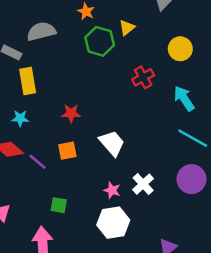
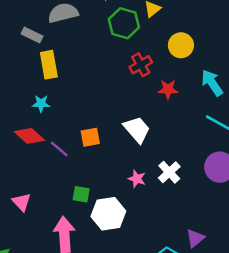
yellow circle: (180, 49) -> (181, 45), moved
red cross: (143, 77) -> (141, 65), moved
red star: (71, 113) -> (168, 89), moved
white hexagon: (113, 223) -> (108, 214), moved

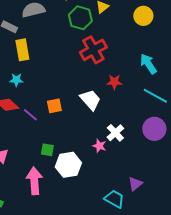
yellow circle: (181, 45) -> (143, 16), moved
red cross: (141, 65) -> (93, 50), size x1.5
red star: (168, 89) -> (114, 82), moved
pink star: (137, 179) -> (99, 146), moved

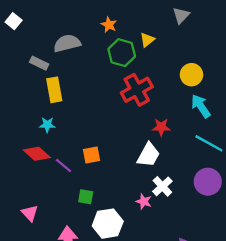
yellow circle: (143, 16) -> (191, 75), moved
white trapezoid: (90, 100) -> (148, 155), moved, turned 70
green square: (47, 150) -> (86, 197), moved

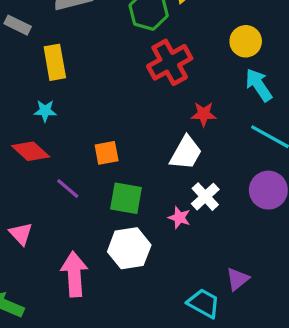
gray rectangle: (39, 63) -> (18, 25), moved
purple line: (64, 165) -> (68, 188), moved
green square: (86, 197) -> (126, 198), moved, size x1.5

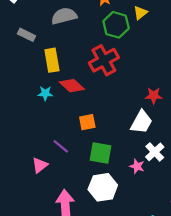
red cross: (170, 62) -> (104, 60), moved
red diamond: (31, 151) -> (72, 86), moved
pink triangle: (21, 234) -> (40, 165), moved, turned 35

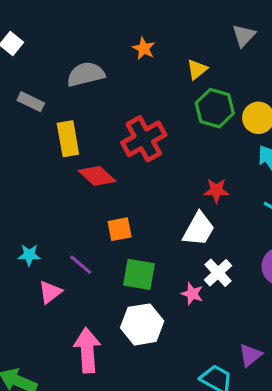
green hexagon: (116, 25) -> (215, 108), moved
cyan star: (45, 93) -> (29, 255), moved

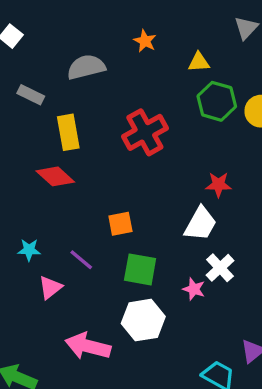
yellow triangle: (197, 69) -> (199, 62), turned 35
red diamond: (97, 176) -> (55, 176), moved
pink arrow: (87, 350) -> (88, 346), turned -72

